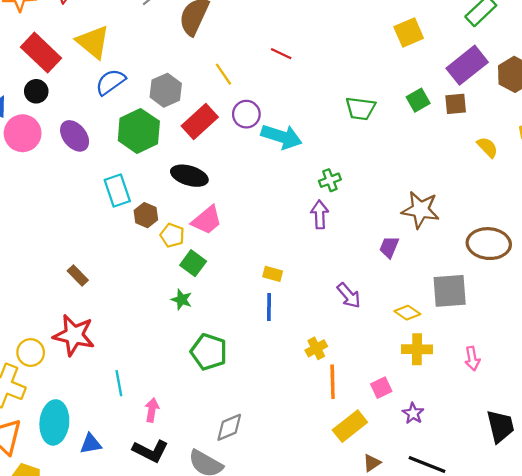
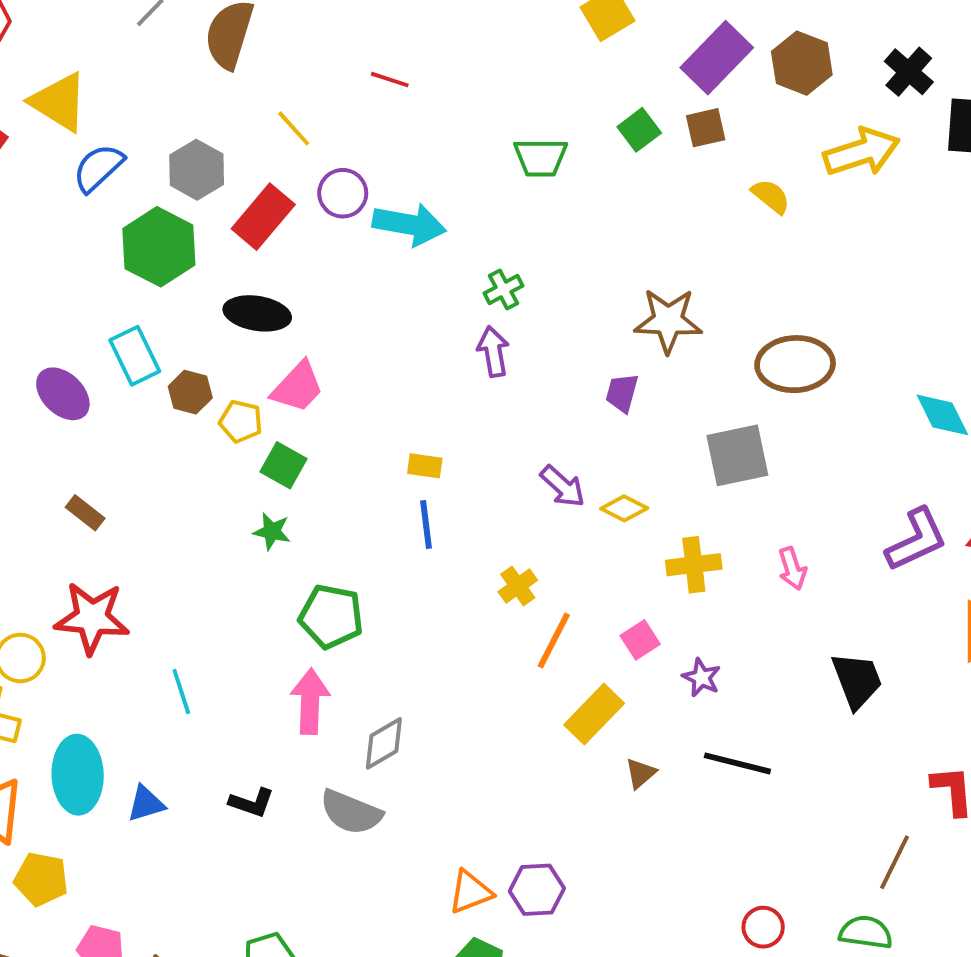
purple ellipse: (75, 136) -> (63, 394), moved
yellow diamond: (407, 313) -> (624, 508), moved
orange line: (333, 382) -> (554, 640), turned 36
pink arrow: (152, 410) -> (310, 701), moved, size x1.5
black L-shape: (150, 451) -> (252, 803), size x0.7

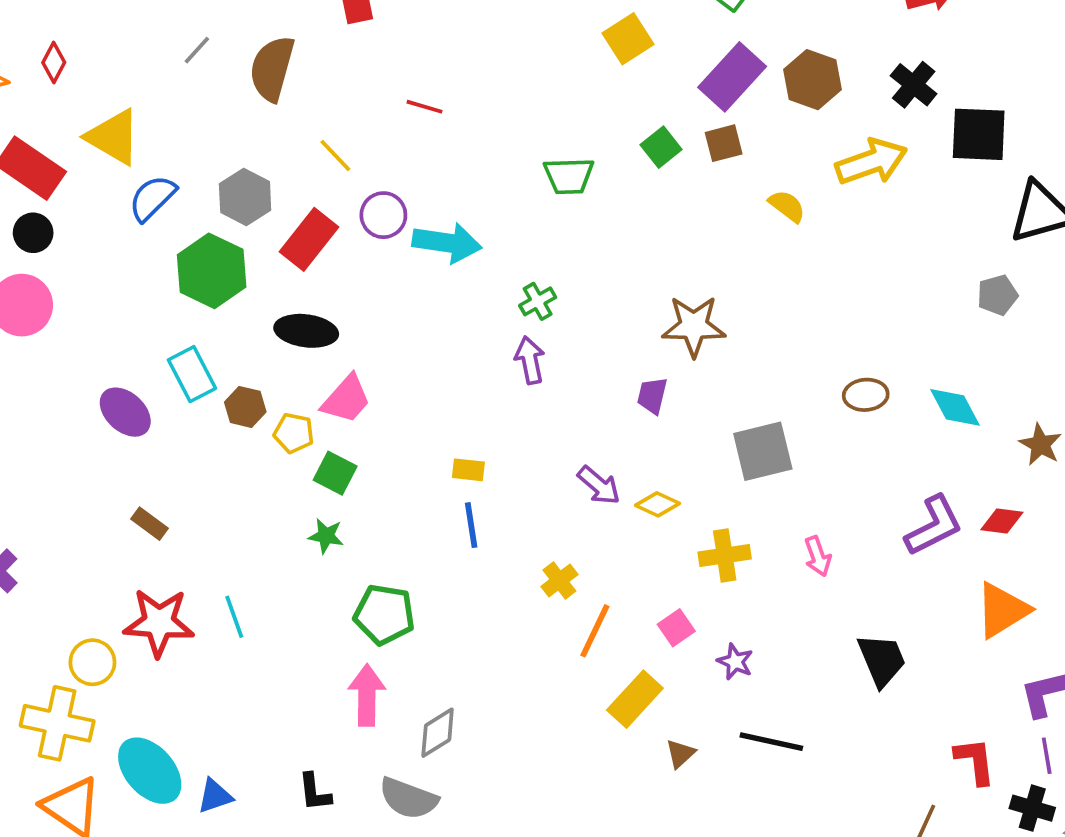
brown ellipse: (795, 364) -> (866, 395), moved, size x0.6
cyan line: (181, 691) -> (234, 617), moved
cyan ellipse: (78, 775) -> (150, 771), turned -38
black L-shape: (252, 803) -> (315, 792), turned 66

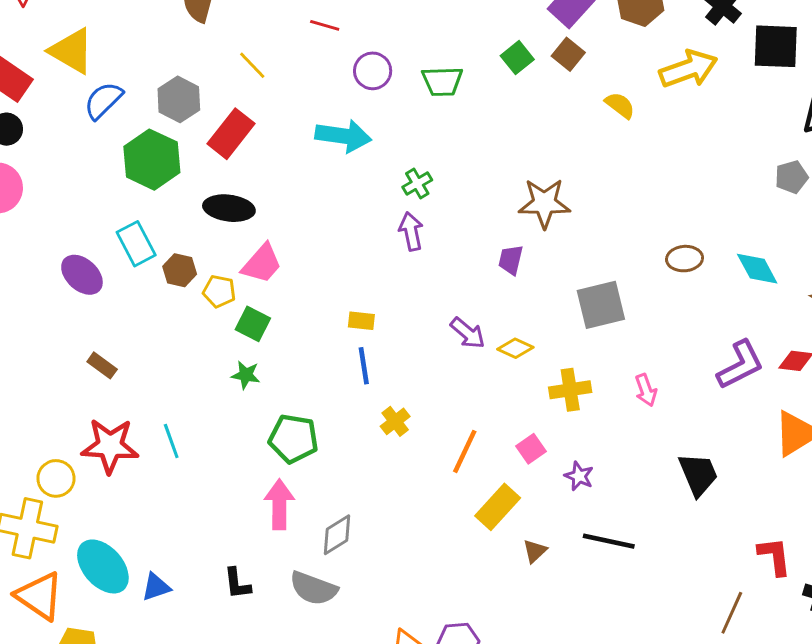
brown square: (724, 143) -> (568, 54), turned -36
purple circle: (383, 215) -> (373, 71), moved
yellow cross: (559, 580) -> (395, 421), moved

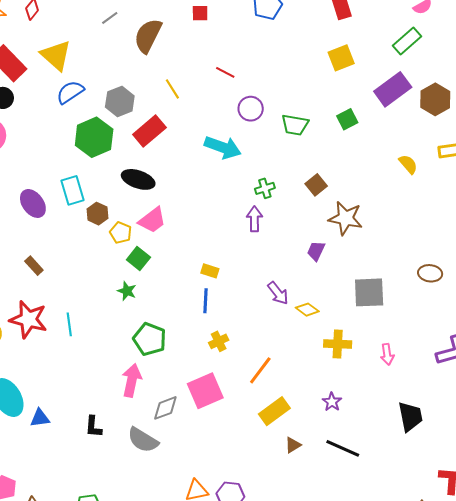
brown square: (568, 54) -> (316, 185), moved
pink square: (531, 449) -> (205, 391), moved, size x1.8

